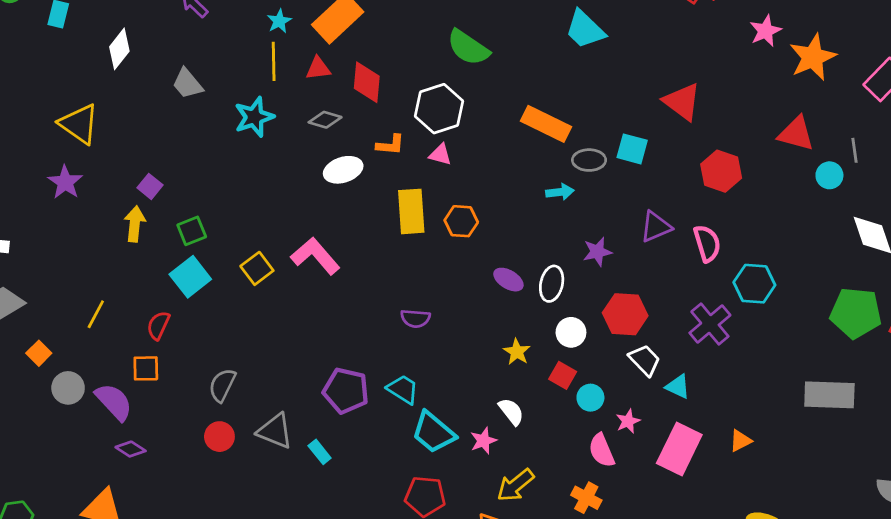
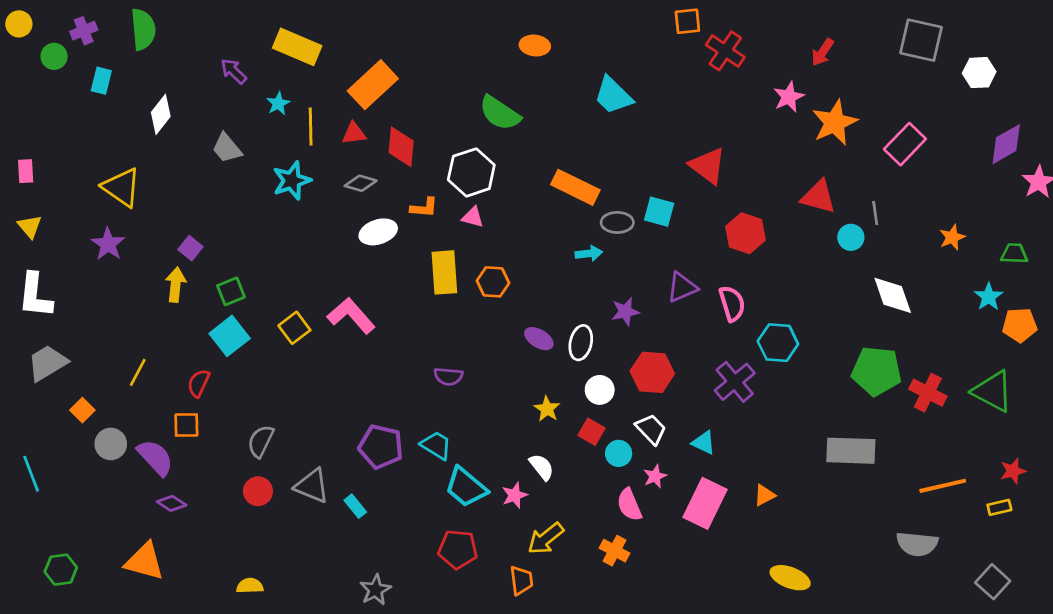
cyan star: (279, 21) -> (278, 104), moved
white trapezoid: (645, 360) -> (651, 429), moved

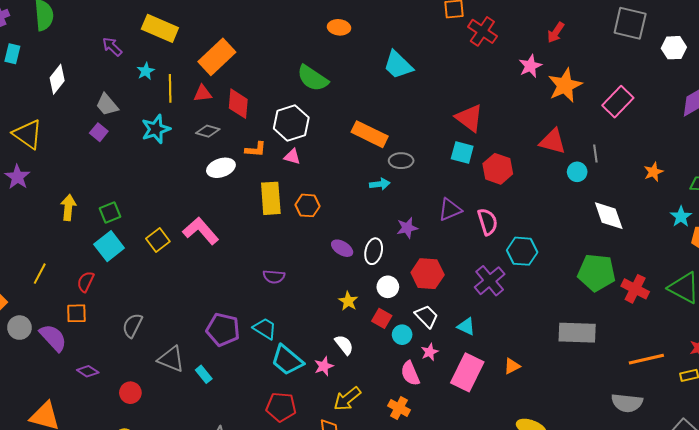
cyan square: (659, 212) -> (462, 153), moved
purple square: (190, 248) -> (99, 132), moved
red circle: (258, 491) -> (130, 393), moved
purple diamond: (172, 503) -> (88, 371), moved

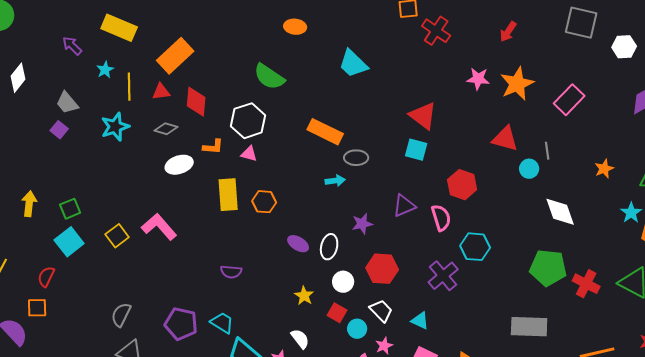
pink star: (530, 66) -> (478, 79), moved, turned 30
red hexagon: (498, 169) -> (462, 185), moved
gray semicircle: (132, 326) -> (121, 315), moved

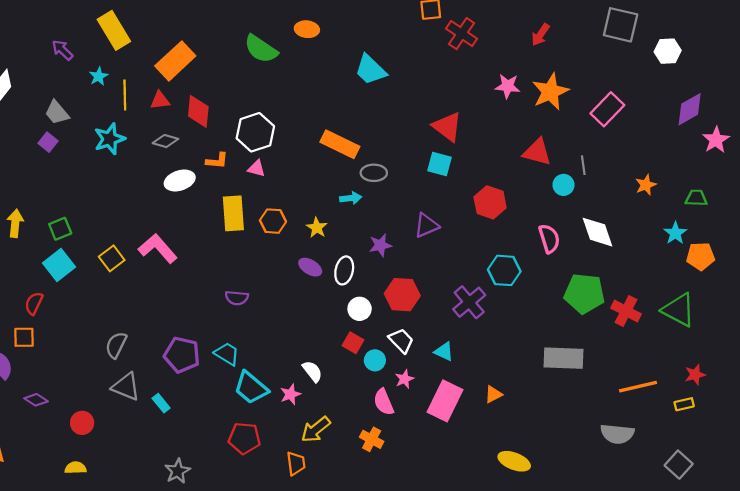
yellow rectangle: (119, 28) -> (114, 30), turned 36
green semicircle: (269, 77) -> (261, 49), moved
pink semicircle: (441, 218) -> (549, 239), moved
yellow star: (304, 296) -> (317, 228), moved

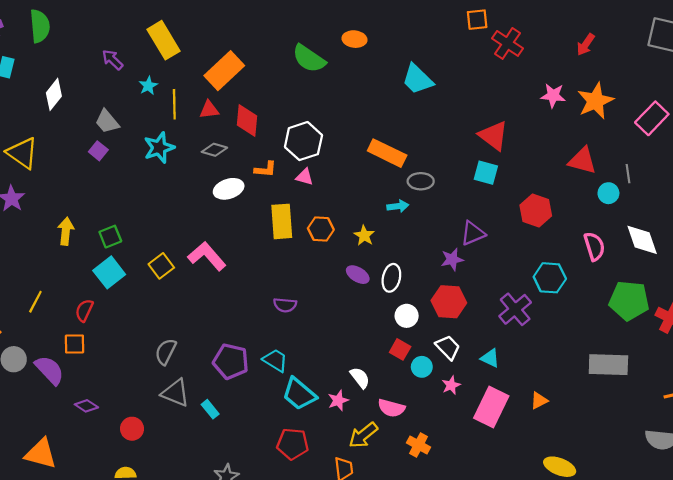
purple star: (380, 245) -> (452, 259), moved
pink semicircle: (384, 402) -> (391, 408), moved, turned -52

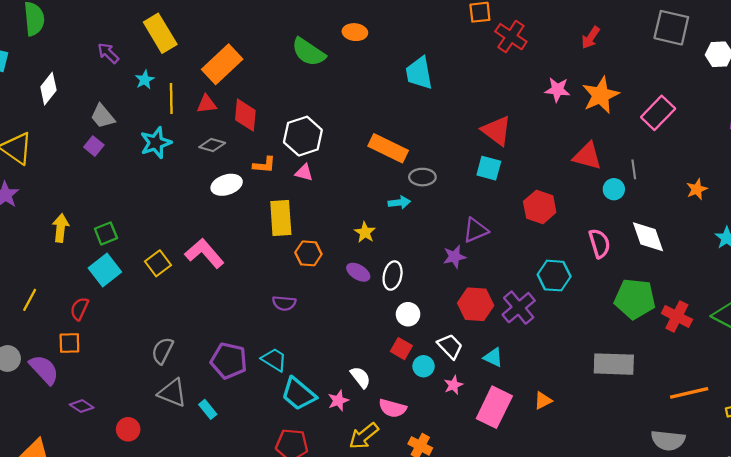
cyan trapezoid: (417, 79) -> (419, 73), turned 36
orange hexagon: (321, 229) -> (308, 253), moved
red hexagon: (449, 302) -> (476, 304), moved

